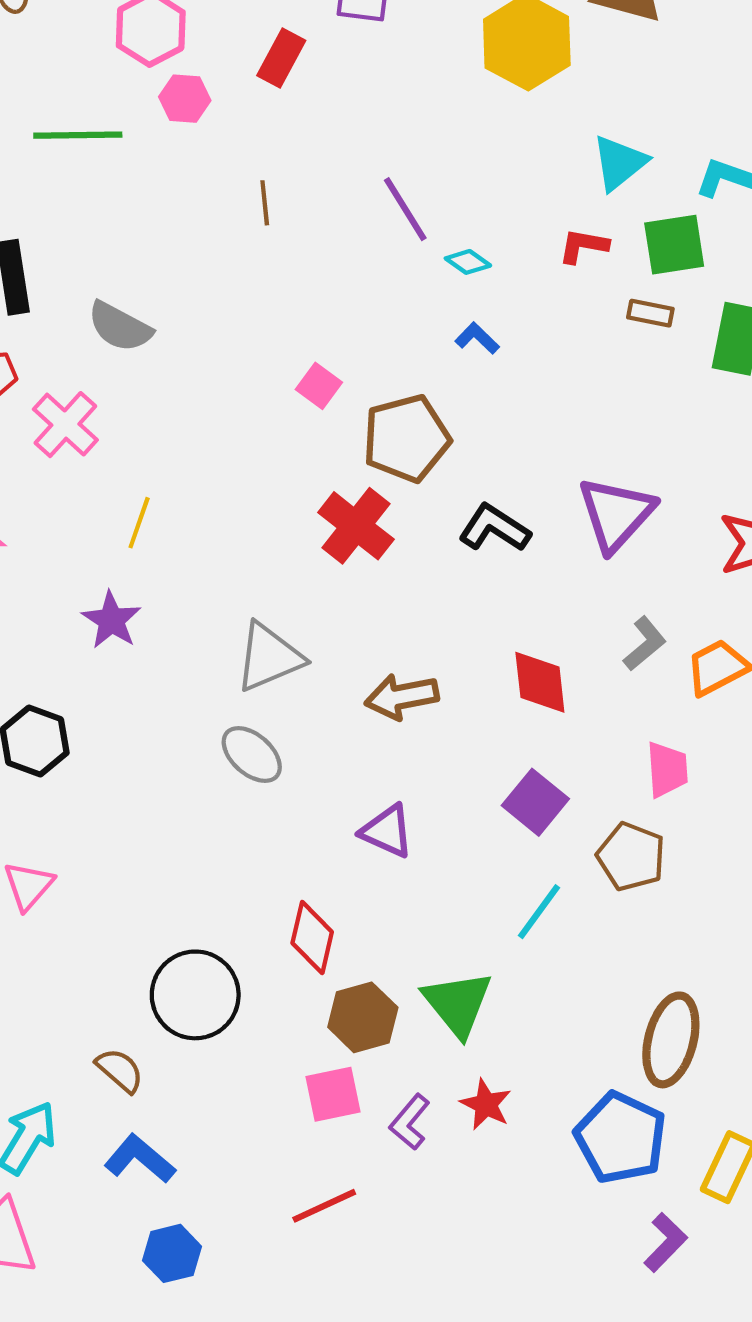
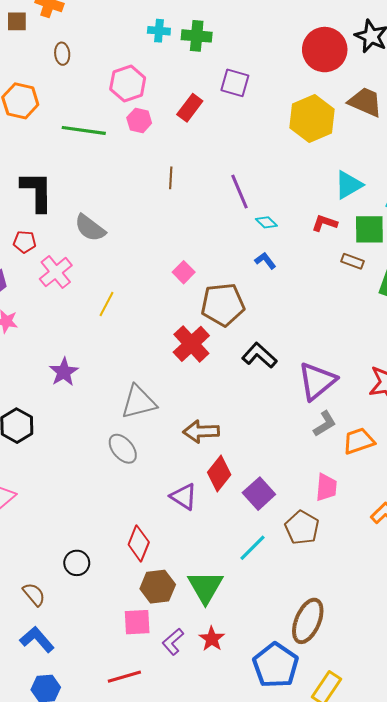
purple triangle: (616, 514) -> (317, 381), moved
yellow line: (139, 523) -> (106, 304), moved
red diamond: (540, 682) -> (219, 474), moved, turned 36
black circle: (195, 995) -> (77, 563), size x0.6

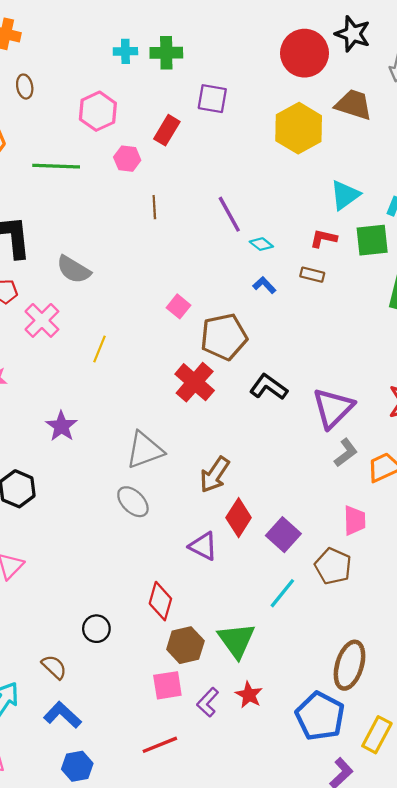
pink hexagon: (139, 120) -> (127, 159), moved
brown rectangle: (352, 261) -> (312, 275), moved
brown arrow: (201, 432) -> (215, 475), turned -48

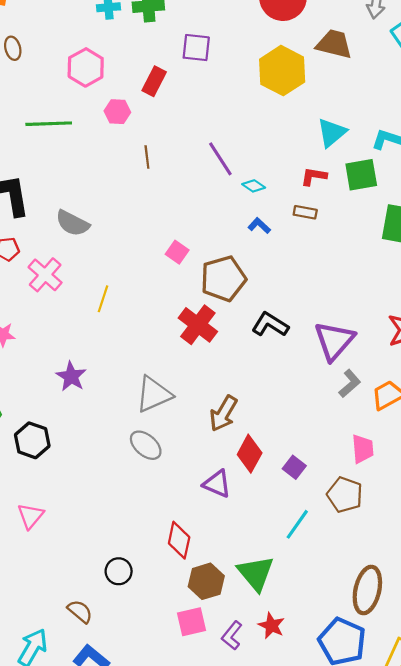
purple square: (283, 535) -> (294, 467), size x0.7

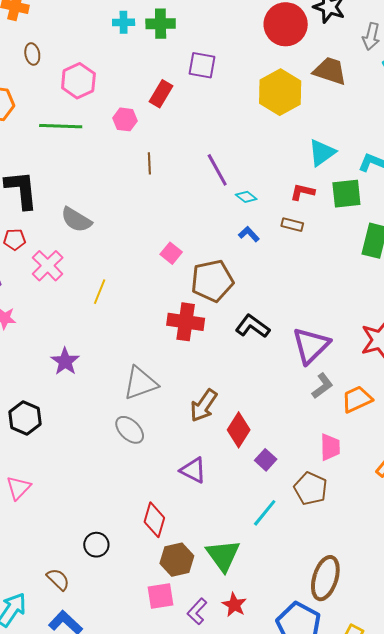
pink hexagon: (86, 67) -> (78, 81), moved
red cross: (198, 325) -> (186, 322), turned -33
red diamond: (250, 454) -> (239, 430), moved

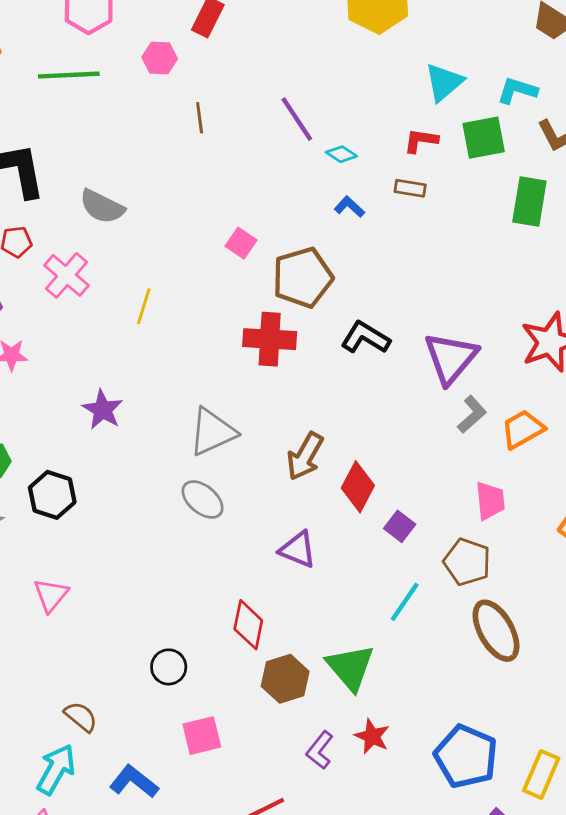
brown ellipse: (325, 578) -> (496, 631), moved, turned -42
brown semicircle: (58, 579) -> (81, 717), moved
pink square: (161, 596) -> (202, 736), moved

